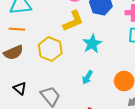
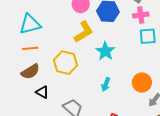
black triangle: (20, 88) -> (42, 92), moved

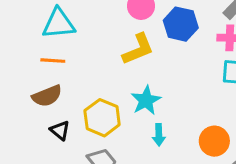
cyan star: (105, 51) -> (146, 100), moved
yellow hexagon: (66, 63) -> (102, 118), moved
cyan arrow: (106, 84) -> (159, 135), turned -32

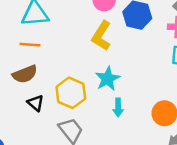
yellow L-shape: (138, 49) -> (101, 36), turned 144

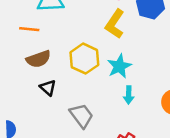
orange line: (30, 45) -> (29, 29), moved
yellow hexagon: (71, 93) -> (84, 59), moved

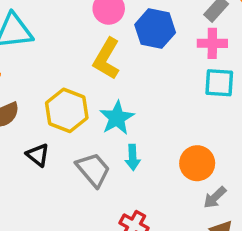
black triangle: (48, 88) -> (38, 155), moved
gray trapezoid: (81, 116) -> (93, 170), moved

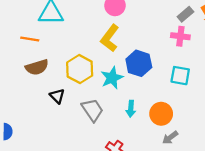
blue hexagon: (155, 29) -> (139, 63), moved
cyan square: (219, 83) -> (180, 76), moved
cyan arrow: (133, 157) -> (131, 109), moved

